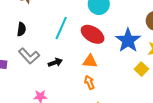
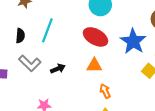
cyan line: (61, 28) -> (47, 30), moved
orange arrow: (89, 82) -> (105, 91), moved

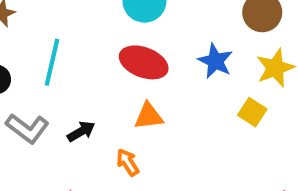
blue star: (133, 41) -> (215, 61), size x0.7
orange arrow: (105, 91) -> (128, 162), moved

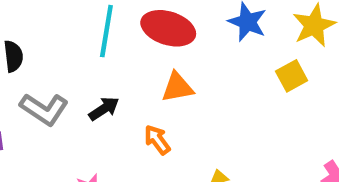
cyan line: (52, 62) -> (106, 31), moved
yellow square: (252, 112) -> (292, 76), turned 32

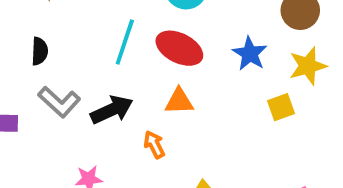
black arrow: (104, 109) -> (112, 110), size x1.5

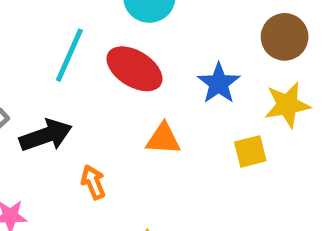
orange triangle: (179, 101) -> (163, 139), moved

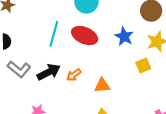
orange triangle: (163, 139) -> (102, 85), moved
orange arrow: (93, 182) -> (74, 75), moved, turned -96

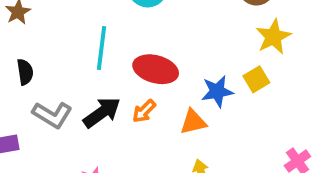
red ellipse: (85, 36) -> (156, 69), moved
blue star: (124, 36) -> (217, 91), moved, turned -30

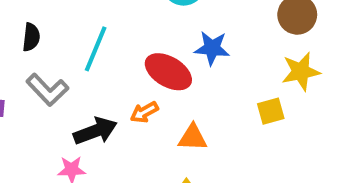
cyan line: (101, 48) -> (96, 49), moved
blue star: (217, 91) -> (212, 48), moved
black arrow: (102, 112) -> (95, 131), moved

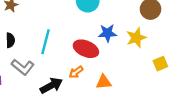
yellow star: (301, 71) -> (136, 38), moved
yellow square: (271, 111) -> (160, 64), moved

